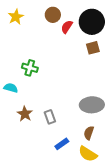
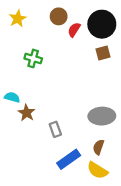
green cross: (30, 68) -> (33, 58), moved
brown star: (25, 114) -> (27, 113), moved
blue rectangle: (62, 144) -> (69, 159), size x1.5

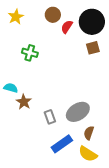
gray ellipse: (102, 116) -> (78, 112), moved, turned -30

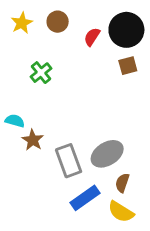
brown circle: (53, 15) -> (58, 22), moved
green cross: (30, 53) -> (41, 73), turned 35
gray rectangle: (50, 117) -> (69, 161), size x1.6

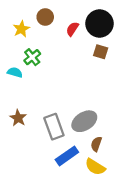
yellow star: (22, 23) -> (21, 29), moved
brown square: (128, 66) -> (101, 52), turned 32
cyan semicircle: (15, 121) -> (15, 72), moved
brown star: (33, 140) -> (18, 118), moved

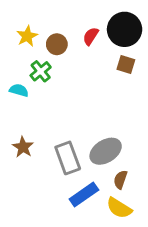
brown circle: (45, 17) -> (57, 44), moved

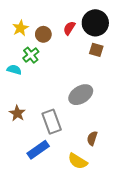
gray ellipse: (106, 151) -> (81, 95), moved
blue rectangle: (84, 194) -> (38, 150), moved
yellow semicircle: (119, 208) -> (78, 161), moved

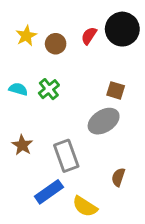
brown square: (96, 50) -> (116, 90), moved
green cross: (31, 55) -> (49, 89), moved
yellow semicircle: (78, 161) -> (85, 206), moved

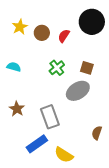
red semicircle: (89, 36) -> (64, 36), moved
green cross: (49, 89) -> (57, 68), moved
brown semicircle: (118, 177) -> (97, 133), moved

